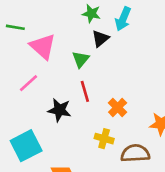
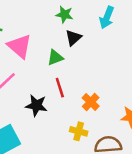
cyan arrow: (123, 19) -> (107, 17), moved
green triangle: (81, 59) -> (55, 58), turned 30

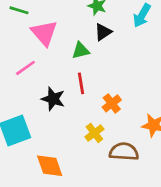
yellow cross: (79, 131) -> (94, 133), turned 30

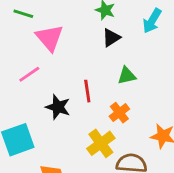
green triangle: (81, 51) -> (127, 76), moved
yellow cross: (94, 133) -> (101, 143), size x1.4

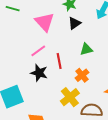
pink triangle: (49, 38) -> (44, 22), moved
pink line: (29, 74) -> (38, 51), moved

